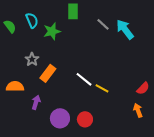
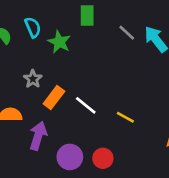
green star: (52, 31) -> (59, 42), turned -30
white line: (84, 79) -> (86, 105), moved
purple arrow: (36, 102) -> (38, 136), size x1.5

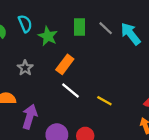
green rectangle: (87, 15) -> (80, 27), moved
orange rectangle: (54, 97) -> (65, 64), moved

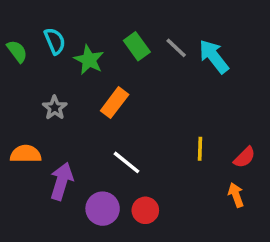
green rectangle: (80, 27) -> (137, 46), turned -36
white line: (70, 91) -> (127, 162), moved
yellow line: (104, 101) -> (200, 149), moved, turned 63

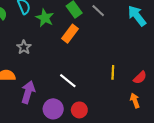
cyan arrow: (214, 56) -> (137, 16), moved
orange rectangle: (115, 103) -> (70, 34), moved

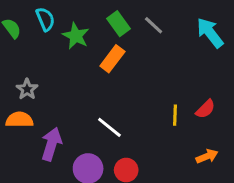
gray star: (24, 47) -> (27, 89), moved
red semicircle: (140, 78) -> (205, 109), moved
orange arrow: (135, 101) -> (207, 156), turned 88

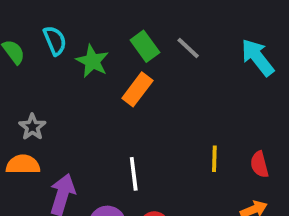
red semicircle: (205, 109) -> (259, 164), moved, turned 120
white line: (109, 127) -> (134, 174), turned 44

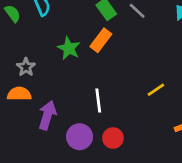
green star: (92, 61) -> (69, 48), moved
yellow line: (214, 159) -> (156, 90), turned 54

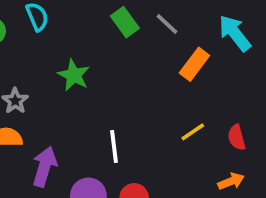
orange rectangle: (101, 40) -> (194, 64), moved

